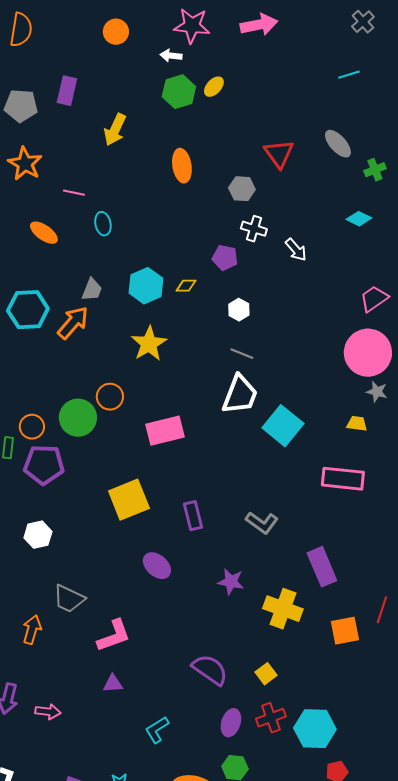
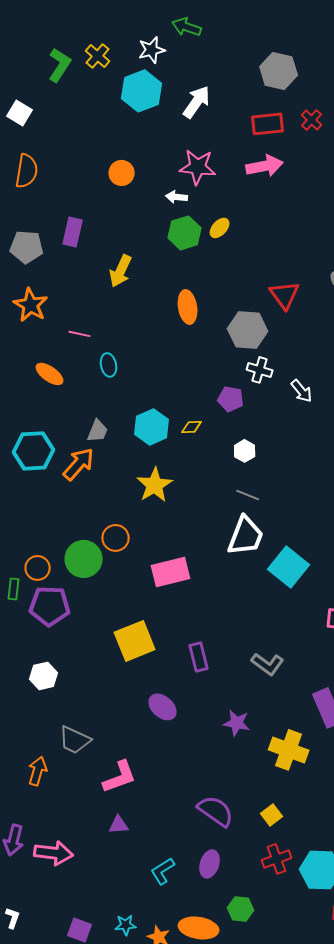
gray hexagon: (242, 189) -> (248, 330), size x1.5
pink arrow: (48, 712) -> (54, 853), size x1.5
purple ellipse: (231, 723) -> (210, 864), moved

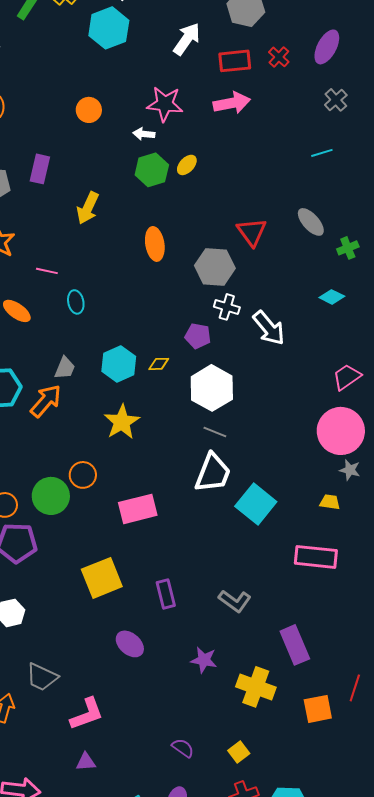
white arrow: (197, 102) -> (187, 39), moved
white arrow: (302, 391) -> (269, 328), size x1.5
white hexagon: (245, 451) -> (212, 388), size x2.0
purple semicircle: (216, 811) -> (183, 748), size x0.6

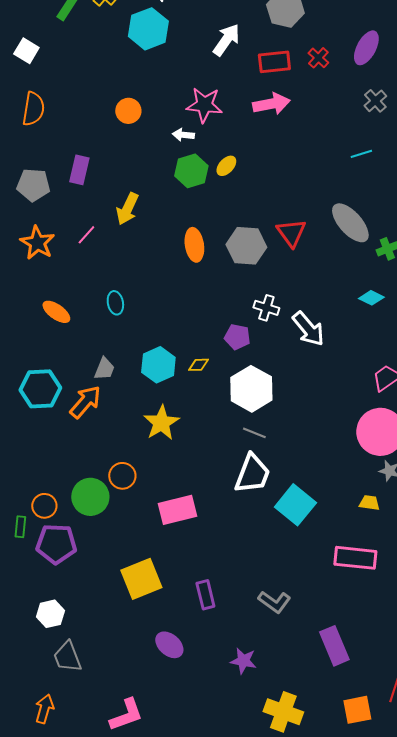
gray ellipse: (311, 222) -> (350, 223), size x1.4
gray hexagon: (215, 267) -> (246, 246), moved
pink line: (47, 271) -> (86, 235), moved, turned -60
gray trapezoid: (42, 677) -> (67, 657), moved, turned 44
yellow cross: (256, 687) -> (283, 712), moved

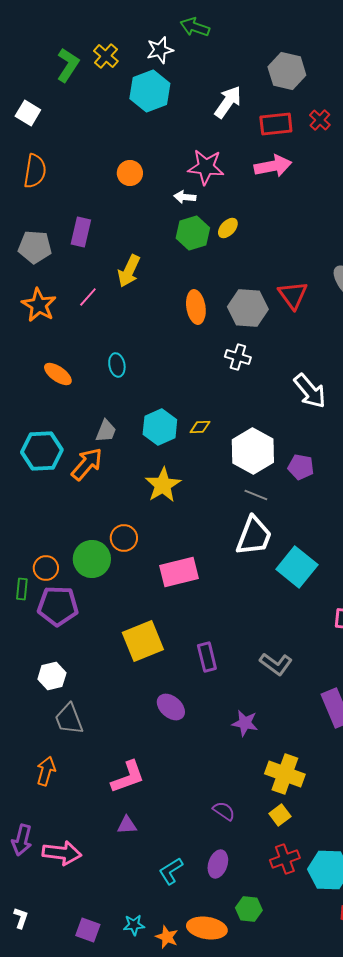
white cross: (266, 308) -> (238, 357), moved
purple pentagon: (237, 337) -> (301, 467), moved

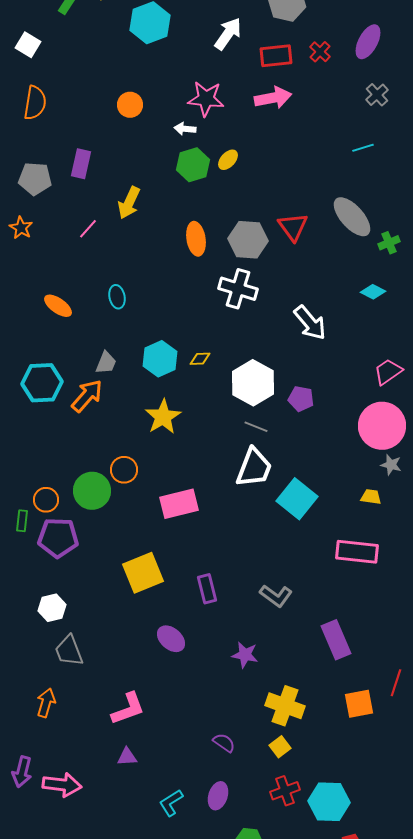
orange star: (39, 305) -> (21, 228), moved, size x0.7
white cross: (238, 357) -> (238, 289), size x1.5

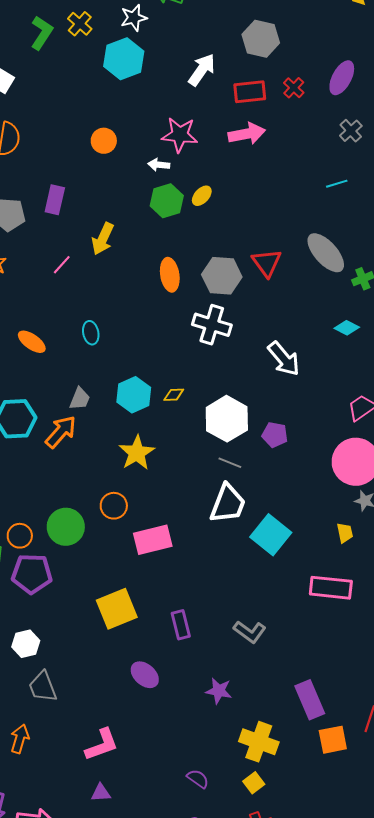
orange circle: (124, 470) -> (114, 506), moved
yellow trapezoid: (371, 497) -> (345, 533), turned 70
purple rectangle: (336, 640) -> (310, 700), moved

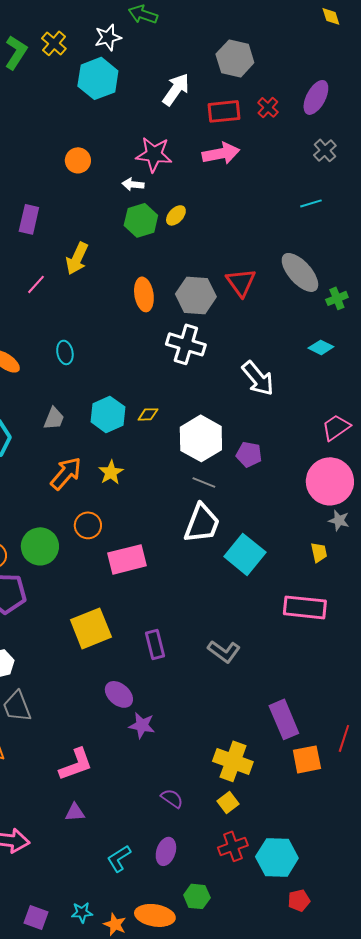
orange arrow: (61, 432) -> (66, 473), moved
yellow star: (137, 453) -> (111, 472), size x0.7
purple star: (219, 691) -> (142, 725), moved

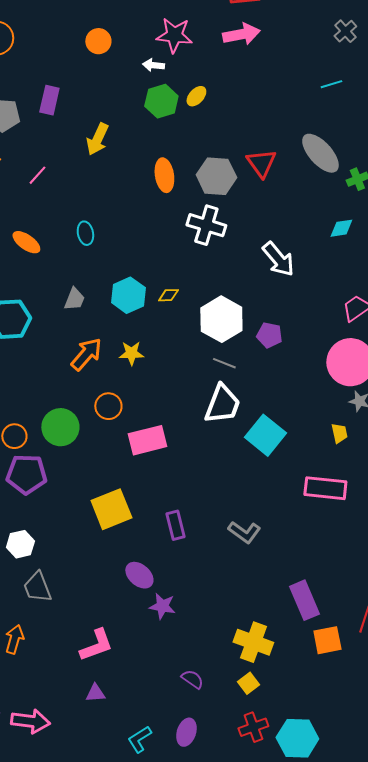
pink line: (36, 284) -> (37, 175), moved
cyan diamond: (321, 347) -> (341, 228), turned -35
yellow star: (111, 472) -> (131, 353), turned 30

